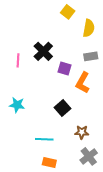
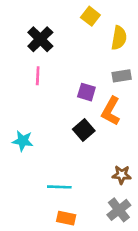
black cross: (43, 51) -> (40, 39), moved
pink line: (18, 60) -> (38, 76), moved
black square: (62, 108) -> (84, 130), moved
brown star: (82, 132) -> (122, 175), moved

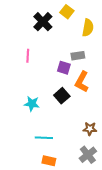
black cross: (40, 39) -> (43, 22), moved
gray rectangle: (122, 76) -> (78, 56), moved
cyan star: (23, 141) -> (32, 104), moved

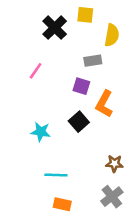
yellow square: (67, 12) -> (85, 15), turned -32
pink line: (28, 56) -> (36, 71), turned 32
gray rectangle: (78, 56) -> (93, 61), moved

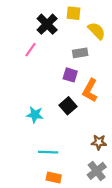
yellow semicircle: (112, 35) -> (97, 31), turned -54
pink line: (36, 71) -> (30, 50), moved

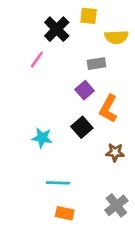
yellow semicircle: (97, 31) -> (116, 37), turned 132
purple square: (70, 75) -> (85, 90), turned 32
brown star: (99, 142) -> (115, 152), moved

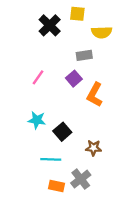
pink line: (37, 60) -> (38, 77), moved
black square: (82, 127) -> (62, 132), moved
brown star: (115, 152) -> (94, 148), moved
gray cross: (116, 205) -> (81, 179), moved

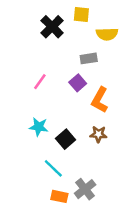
brown star: (94, 148) -> (98, 134), moved
cyan line: (51, 159) -> (53, 168), turned 42

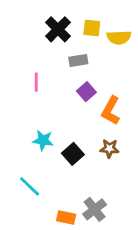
yellow square: (81, 15) -> (92, 28), moved
gray rectangle: (89, 58) -> (78, 60), moved
pink line: (40, 82) -> (36, 82), moved, turned -35
cyan line: (53, 168) -> (30, 186), moved

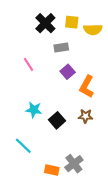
pink line: (36, 82) -> (29, 64), turned -32

